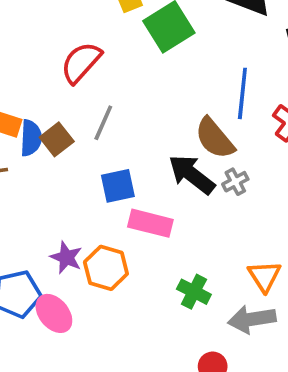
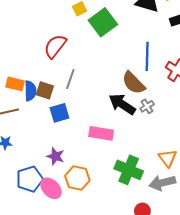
brown square: (57, 139) -> (45, 90), turned -30
blue square: (118, 186) -> (59, 113), moved
orange hexagon: (106, 268) -> (77, 178), moved
green cross: (194, 292) -> (129, 170), size x1.5

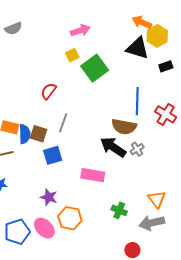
red semicircle: (55, 46) -> (49, 91), size x0.7
brown semicircle: (133, 83) -> (124, 127), turned -35
green cross: (129, 170) -> (119, 210), size x0.6
blue pentagon: (30, 179) -> (17, 232), moved

